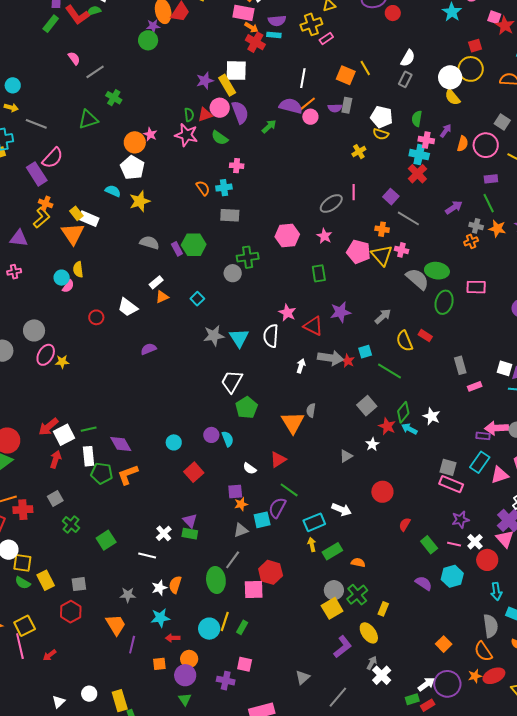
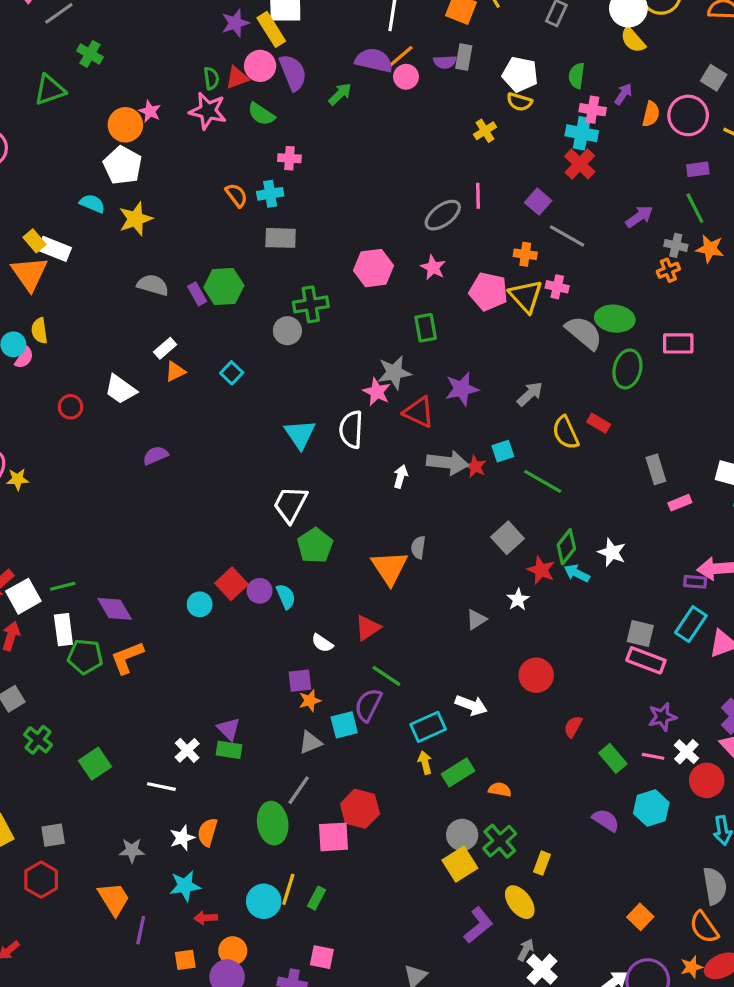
gray star: (214, 336) -> (394, 372), moved
red square: (194, 472) -> (232, 584), moved

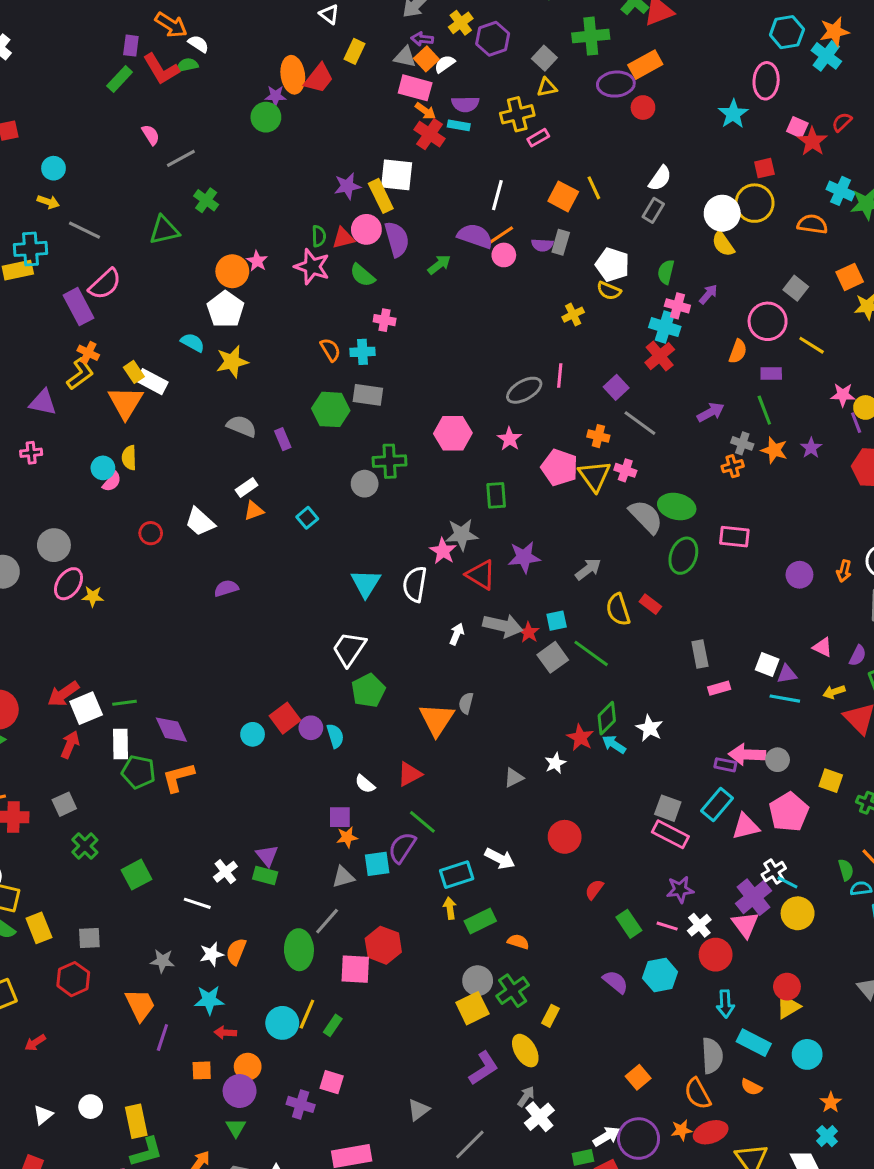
orange semicircle: (651, 114) -> (738, 351), moved
green hexagon: (224, 287) -> (331, 409), moved
gray square: (508, 538) -> (553, 657), moved

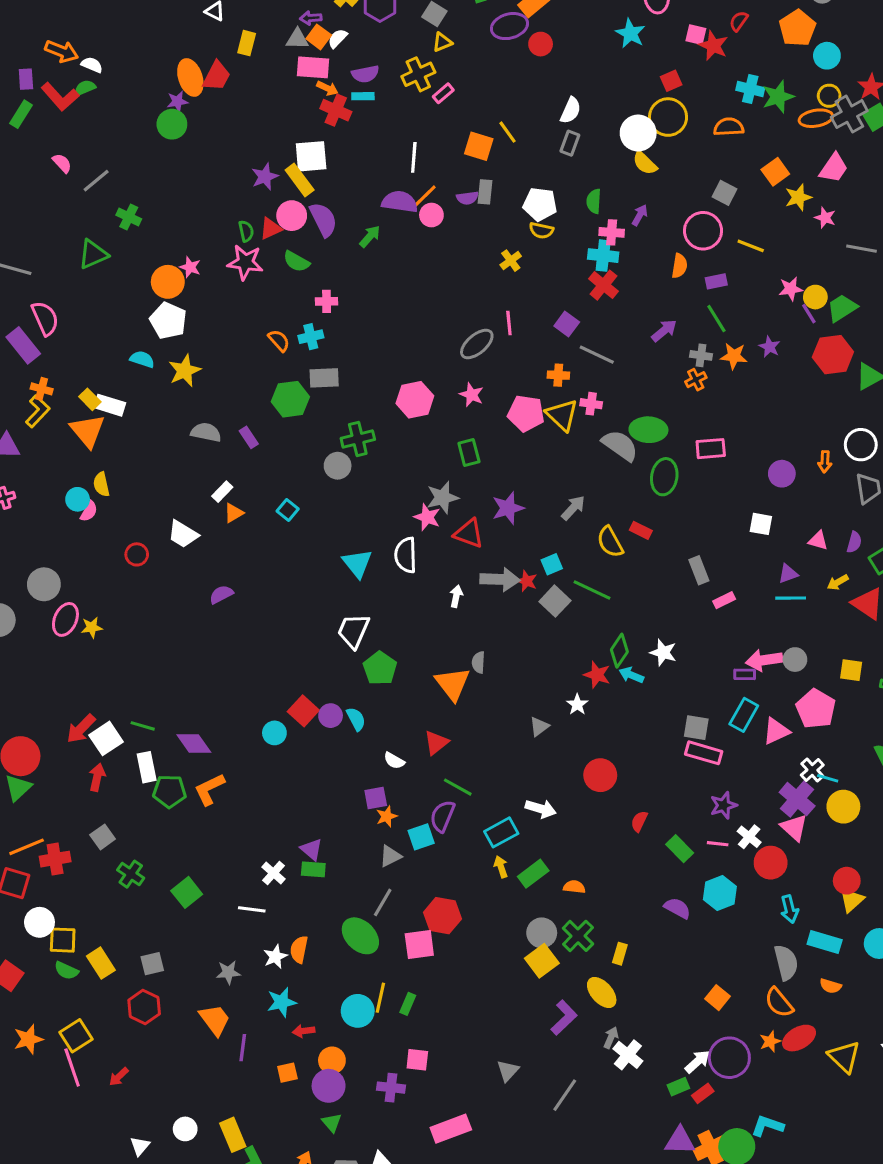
pink semicircle: (105, 284) -> (45, 318), turned -60
white square: (767, 665) -> (761, 524), moved
green line: (124, 703) -> (143, 726), turned 35
green ellipse: (299, 950) -> (360, 936), turned -33

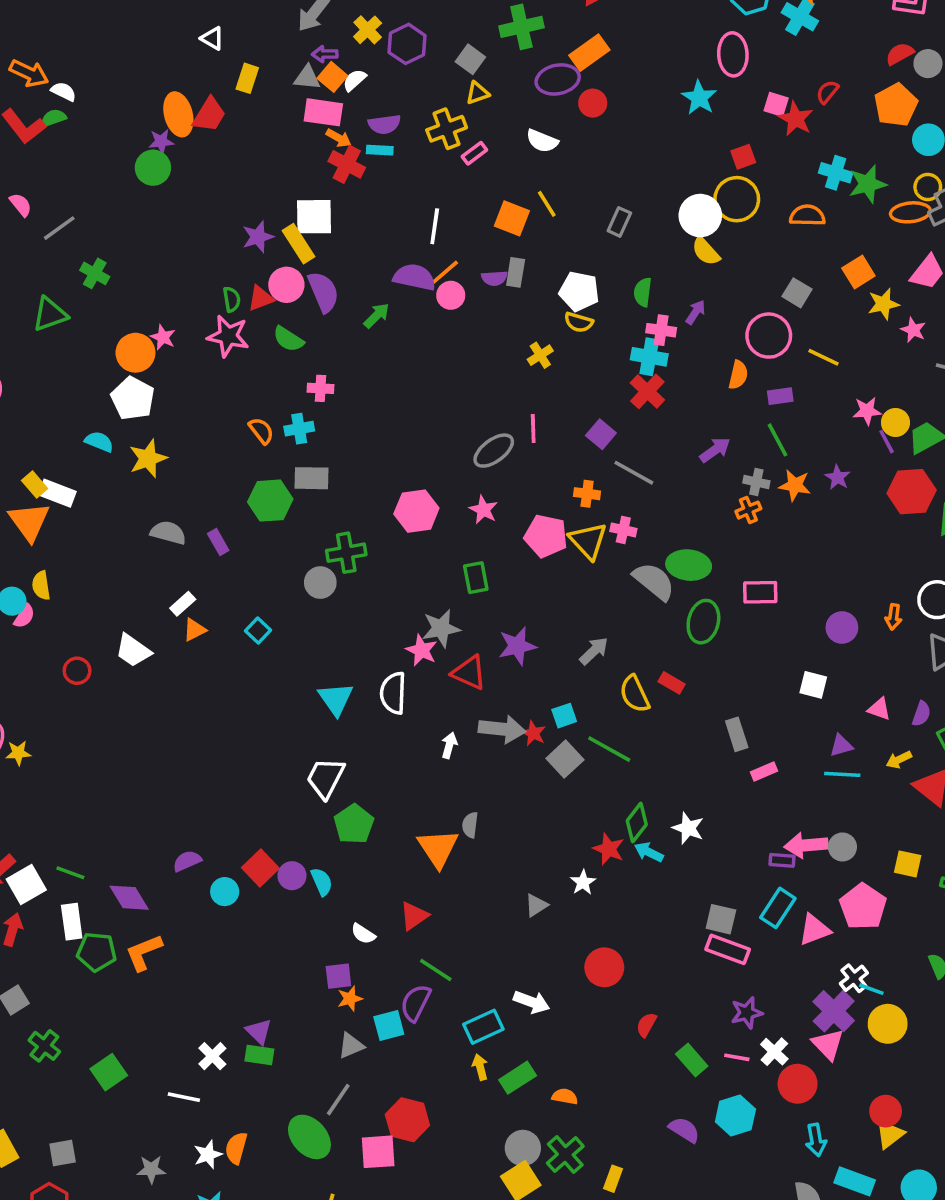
white semicircle: (571, 110) -> (542, 141), moved, turned 84
purple semicircle: (221, 594) -> (187, 861), moved

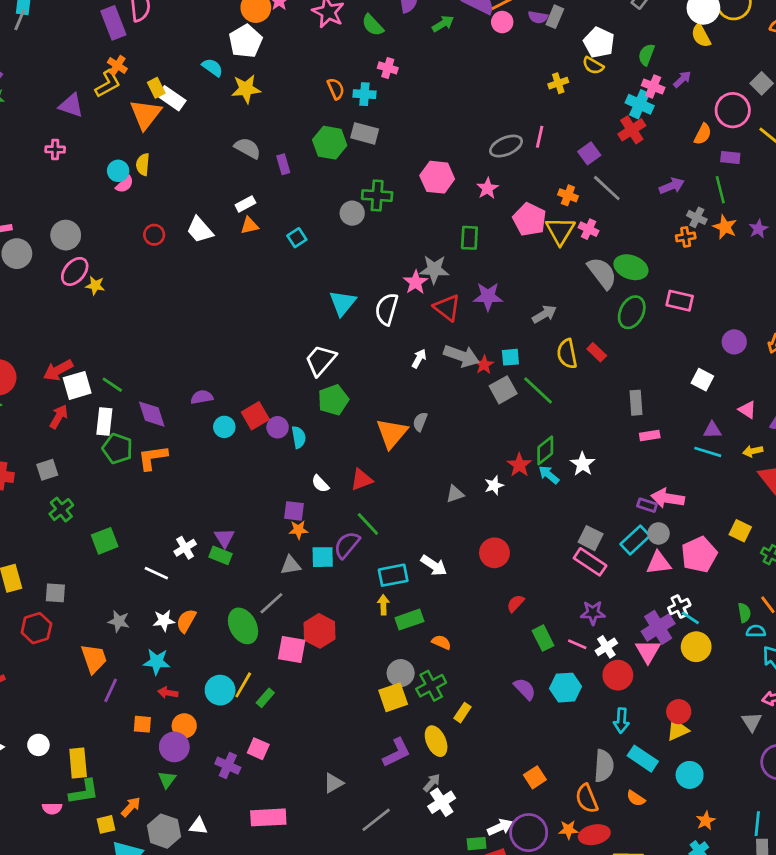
gray circle: (842, 847) -> (659, 533), moved

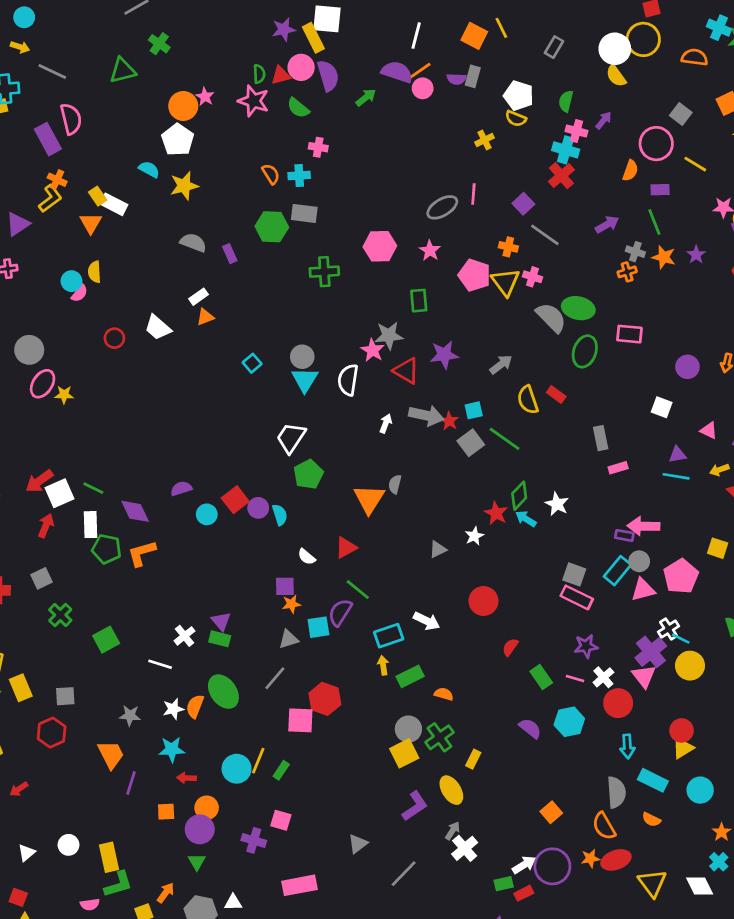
purple triangle: (71, 105) -> (18, 224), turned -45
orange triangle: (146, 114) -> (91, 223), size x0.7
gray circle: (352, 213) -> (302, 357), moved
cyan square: (297, 238) -> (252, 363), moved
green ellipse: (243, 626) -> (223, 692), moved

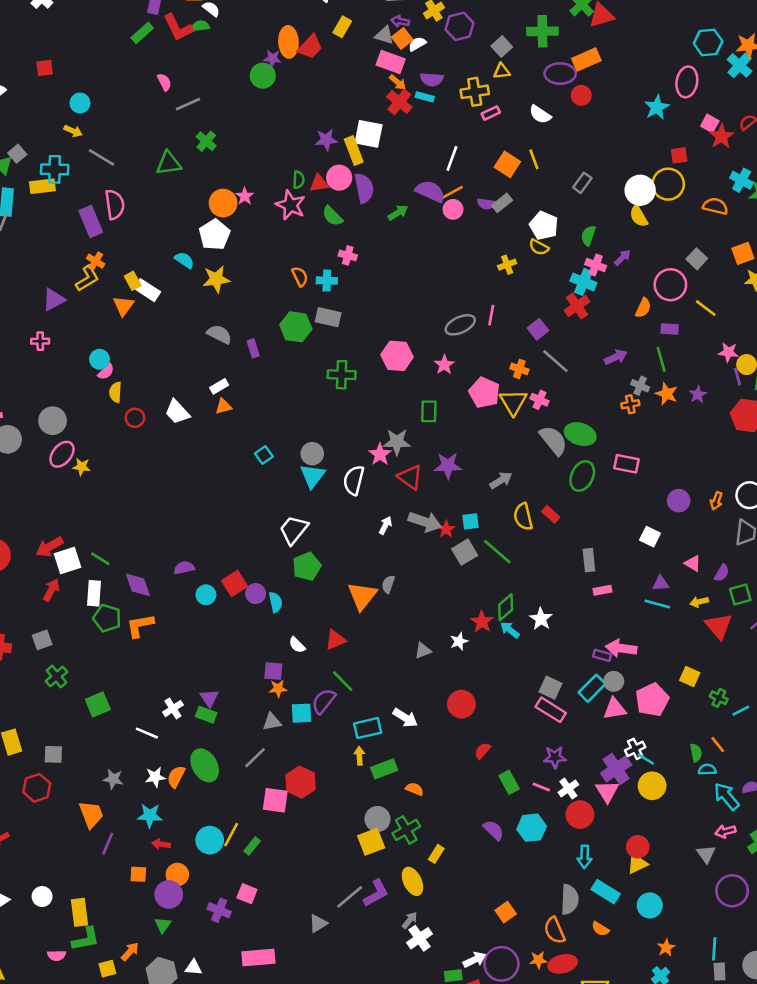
gray rectangle: (473, 76) -> (502, 203), turned 30
yellow semicircle: (94, 272) -> (116, 392), moved
gray line: (404, 874) -> (350, 897), moved

